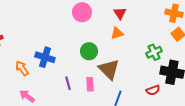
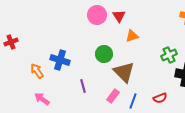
red triangle: (120, 13) -> (119, 16), moved
pink rectangle: (90, 84) -> (113, 96), moved, turned 40
red semicircle: (153, 90) -> (160, 98), moved

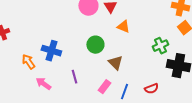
orange triangle: (132, 36) -> (123, 27), turned 40
brown triangle: (124, 72) -> (115, 63), size x0.7
pink arrow: (42, 99) -> (43, 84), moved

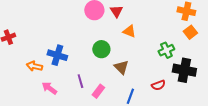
orange arrow: (28, 62) -> (34, 66), turned -42
pink rectangle: (104, 87) -> (98, 91), moved
red semicircle: (151, 89) -> (158, 85), moved

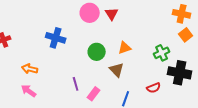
orange triangle: (129, 31) -> (125, 48), moved, turned -40
blue cross: (57, 55) -> (56, 38), moved
pink arrow: (49, 88) -> (29, 91), moved

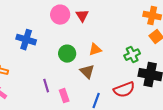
red semicircle: (154, 88) -> (124, 90), size x1.5
pink rectangle: (94, 94) -> (64, 96), turned -56

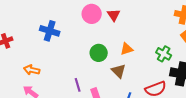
blue cross: (26, 40) -> (50, 31), moved
green cross: (132, 55) -> (164, 54), turned -35

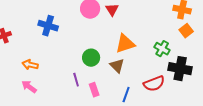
orange triangle: (127, 49) -> (125, 44), size x1.5
green circle: (99, 53) -> (91, 58), moved

